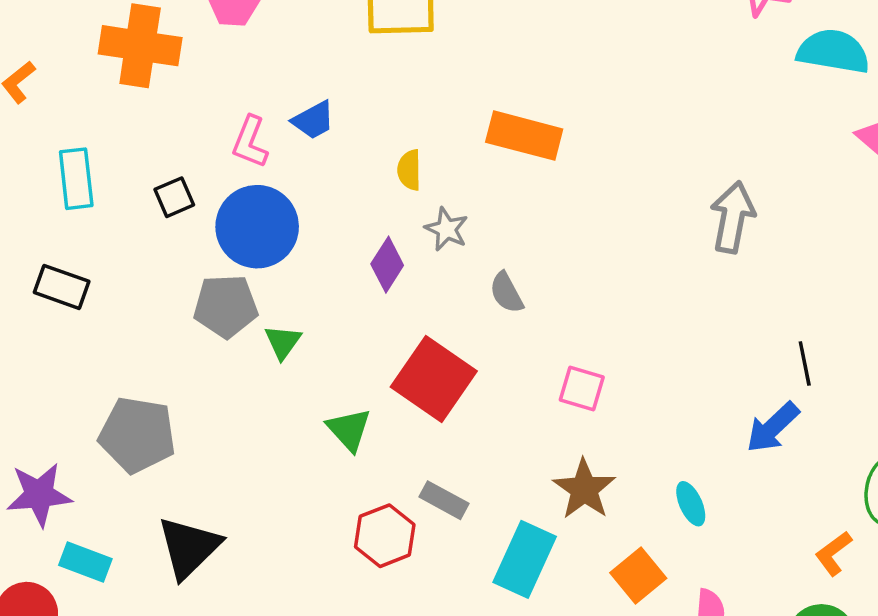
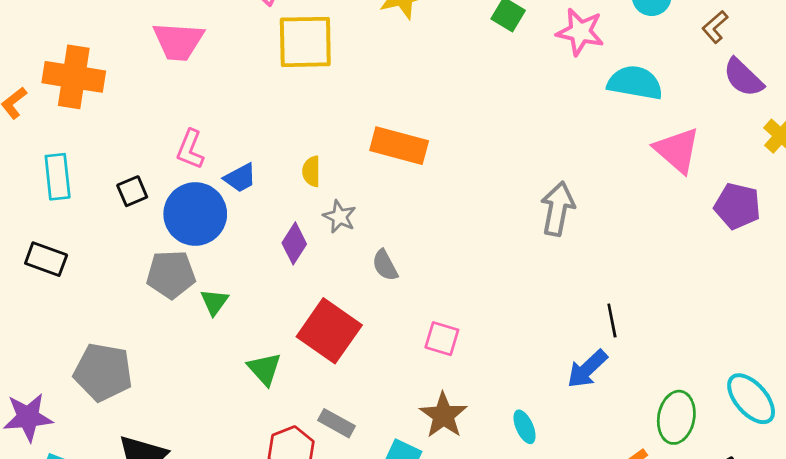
orange cross: (140, 46) -> (74, 77), moved
blue trapezoid: (313, 120) -> (240, 178), moved

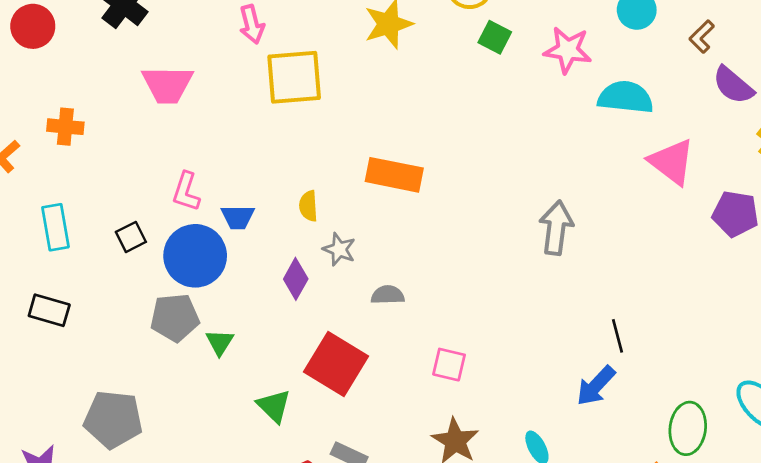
orange cross: (74, 77) -> (65, 127), size x0.6
blue trapezoid: (240, 178) -> (238, 217), turned 32
gray semicircle: (385, 265) -> (388, 295), turned 120

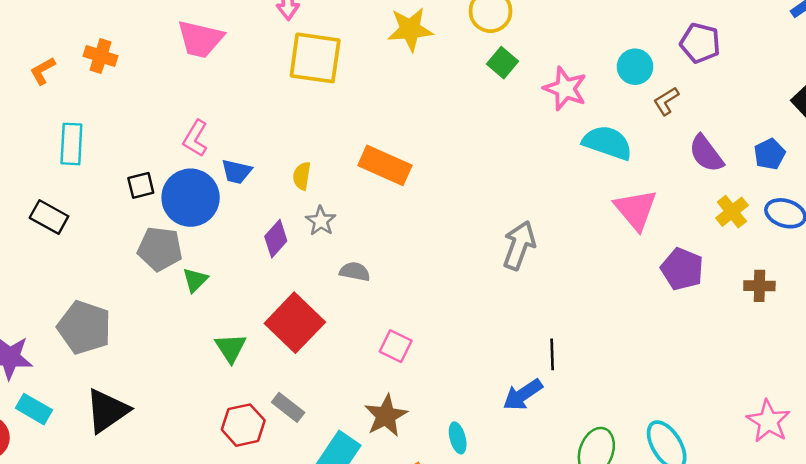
brown L-shape: (702, 37) -> (666, 101), moved
black square: (131, 237) -> (141, 185), moved

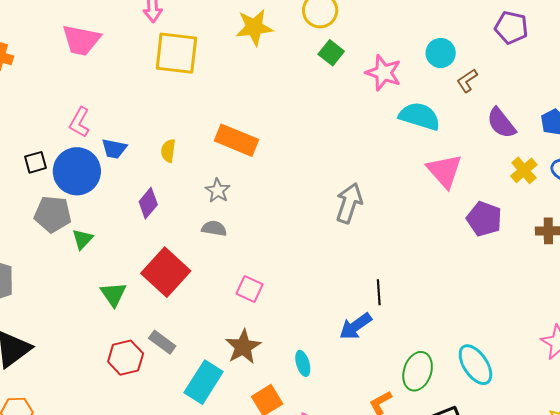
purple pentagon: (700, 43) -> (511, 28), moved
gray star: (321, 221) -> (218, 191), moved

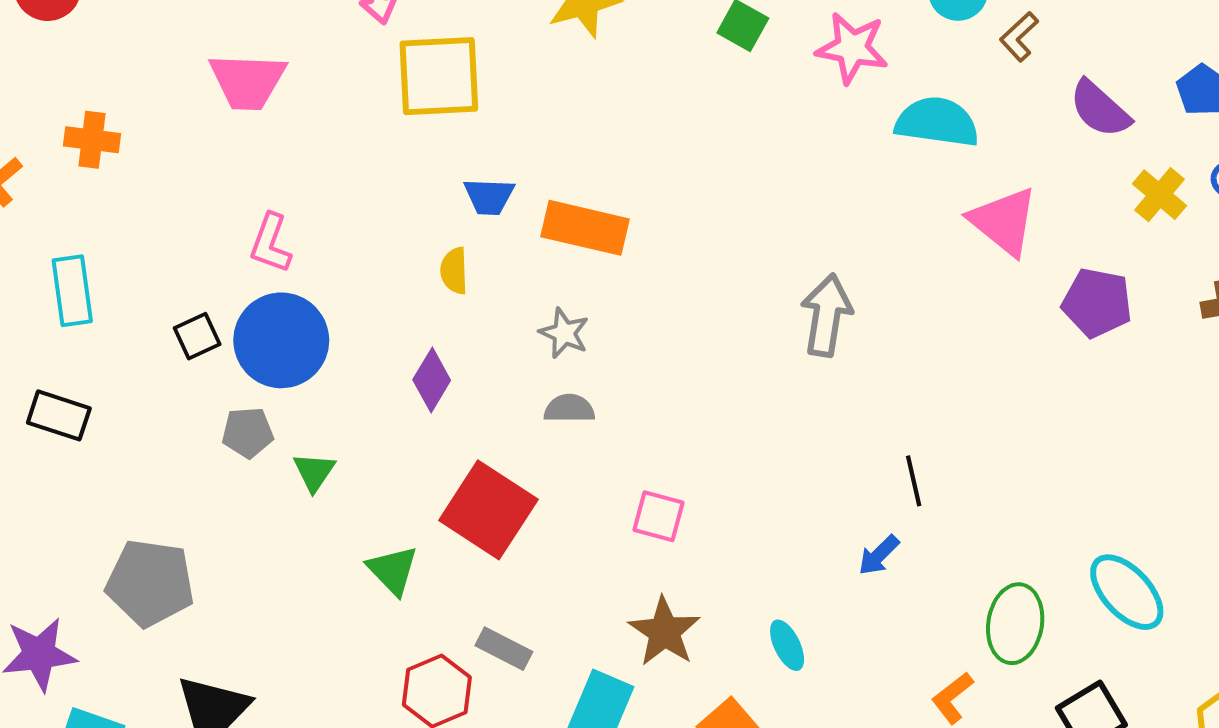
blue trapezoid: (114, 149) -> (489, 196), moved
gray pentagon: (53, 214) -> (248, 432), size x0.7
blue arrow: (356, 326) -> (879, 555), size x0.7

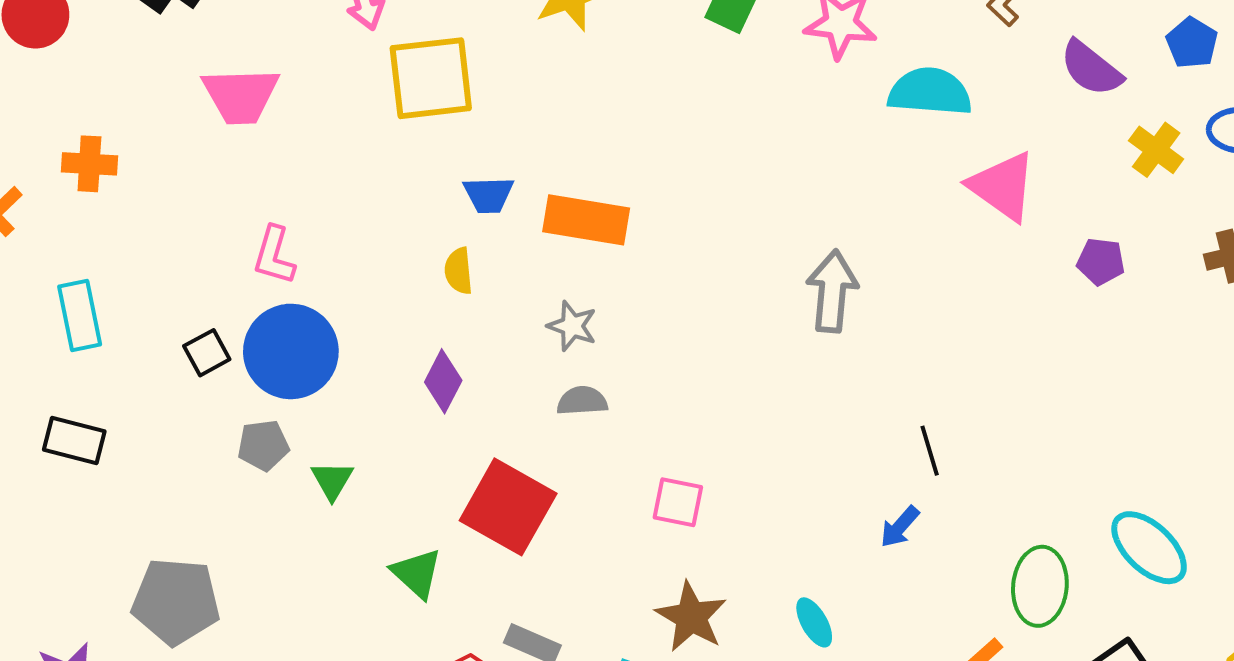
purple pentagon: (1097, 303) -> (1101, 261), size x0.7

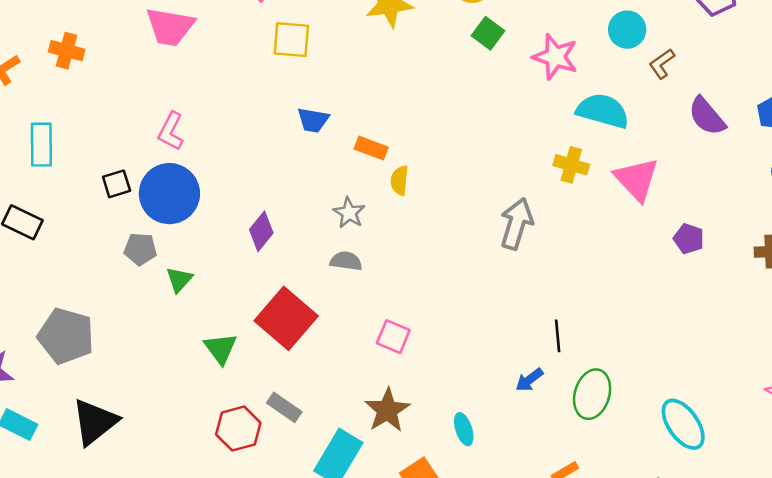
yellow square: (431, 78) -> (291, 40), size x0.7
yellow cross: (1156, 150) -> (571, 165), moved, turned -32
orange rectangle: (586, 220) -> (371, 148), size x0.6
yellow semicircle: (459, 271) -> (400, 180), moved
green ellipse: (1040, 586) -> (592, 394), moved

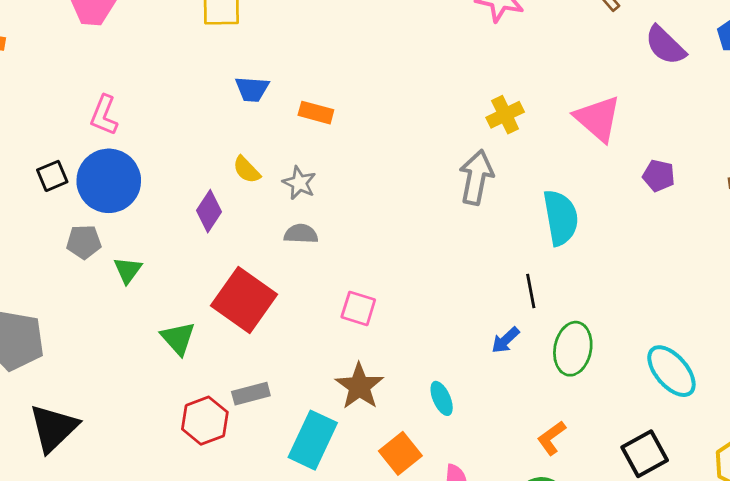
cyan semicircle: (603, 111) -> (561, 218), moved, turned 70
yellow cross: (571, 165) -> (505, 115), moved, turned -36
yellow semicircle: (400, 180) -> (247, 170), moved, turned -44
gray rectangle: (284, 407) -> (251, 394), turned -44

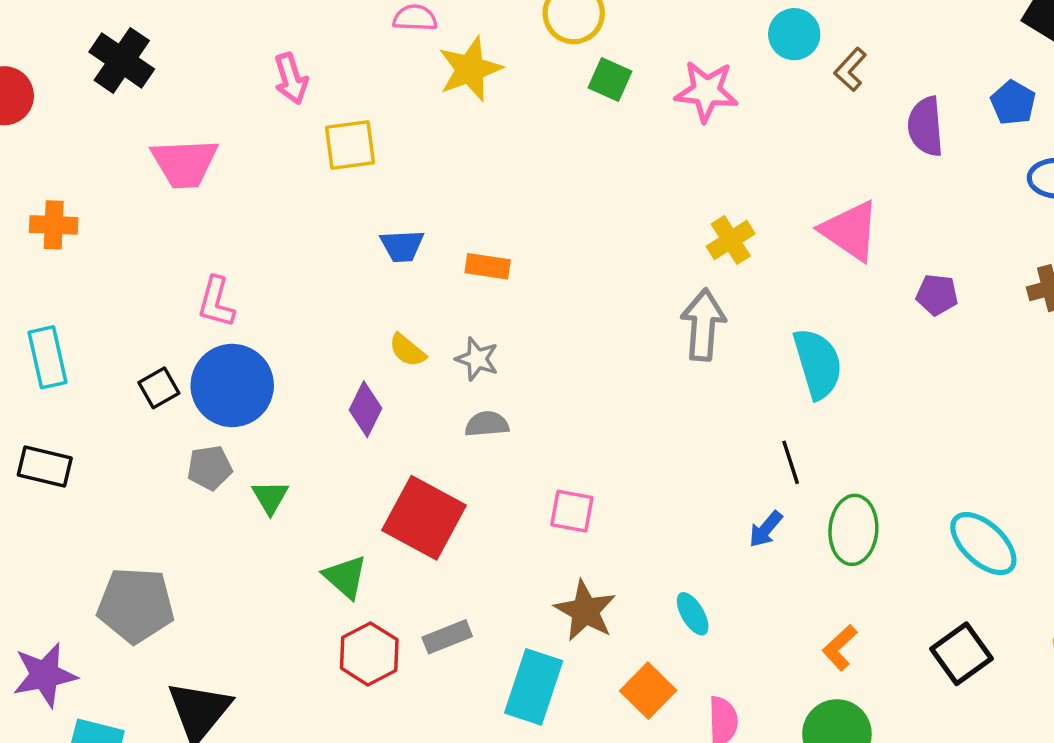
purple semicircle: (665, 45) -> (926, 126), turned 48
red hexagon: (205, 421) -> (369, 654), moved

